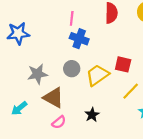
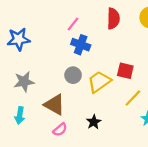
pink line: (72, 18) -> (73, 24), turned 32
gray star: (37, 74) -> (24, 82), moved
cyan arrow: (19, 108) -> (20, 115), turned -42

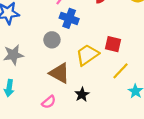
gray circle: (73, 75) -> (52, 40), moved
brown triangle: (55, 105) -> (59, 73), moved

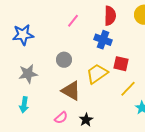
blue cross: (69, 18) -> (103, 40), moved
black star: (82, 94) -> (86, 120), moved

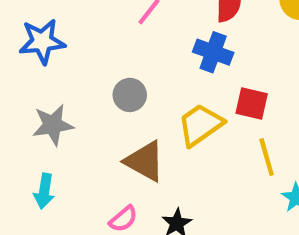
yellow line: (128, 89) -> (267, 157), turned -60

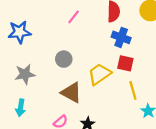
blue cross: (213, 52) -> (121, 37), moved

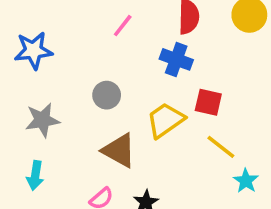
blue cross: (121, 37) -> (176, 59), moved
yellow line: (133, 90) -> (221, 147), turned -36

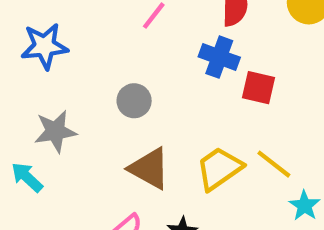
red square: (208, 102) -> (259, 88), moved
yellow trapezoid: (165, 120) -> (219, 168), moved
cyan arrow: (35, 175) -> (27, 177), moved, turned 124

